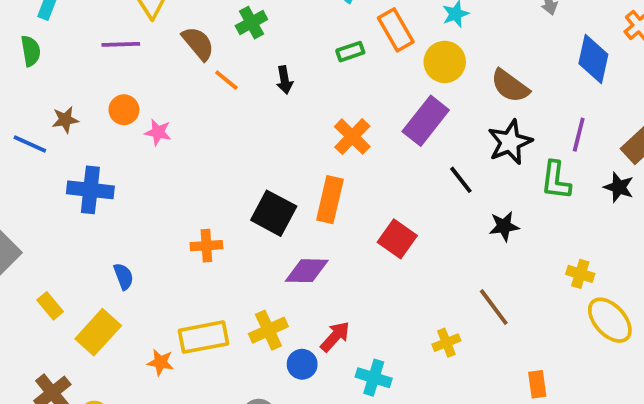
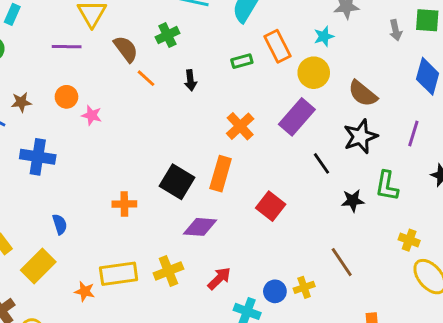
green L-shape: (556, 180) -> (387, 186), moved
blue circle: (302, 364) -> (275, 291), moved

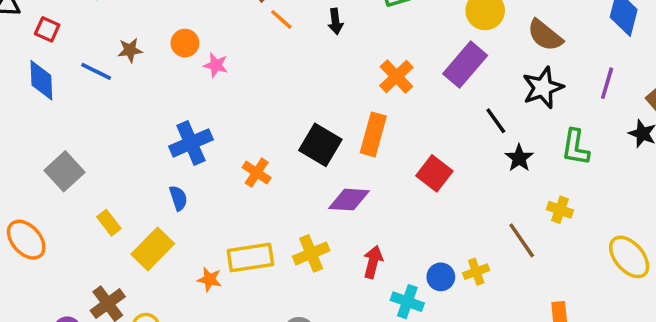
blue cross: (38, 157) -> (191, 143), moved, turned -32
black star: (353, 201) -> (519, 158), moved, turned -30
orange cross: (124, 204) -> (257, 173), turned 35
yellow cross: (409, 240) -> (560, 210), moved
red arrow: (219, 278) -> (373, 262), turned -30

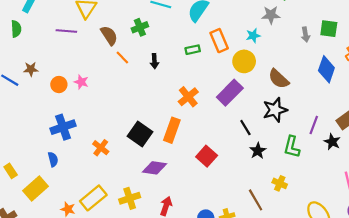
orange circle: (185, 43) -> (59, 85), moved
purple line: (607, 83) -> (314, 125), moved
yellow rectangle: (250, 258) -> (93, 198), turned -35

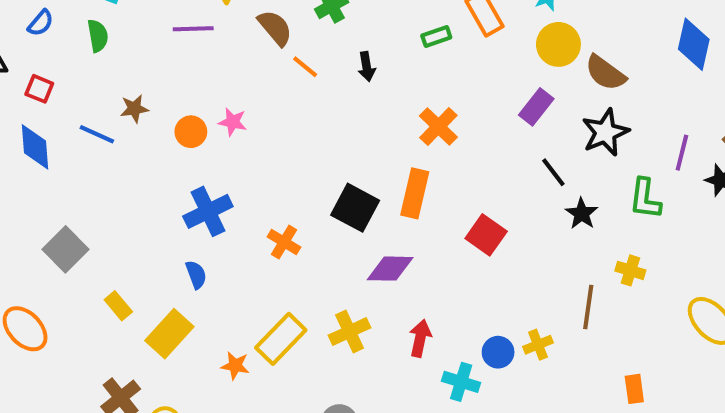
yellow circle: (244, 61) -> (558, 44), moved
purple rectangle: (230, 93) -> (536, 107), moved, size x0.7
brown line: (256, 200) -> (588, 307), turned 45

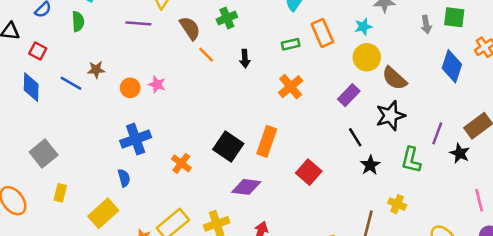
orange cross: (438, 127) -> (291, 87), moved
yellow rectangle: (118, 306) -> (60, 193), moved, turned 48

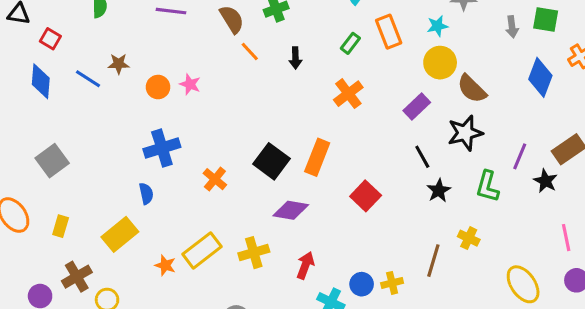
green rectangle: (291, 44) -> (350, 43), turned -42
yellow rectangle: (60, 193) -> (61, 226), moved

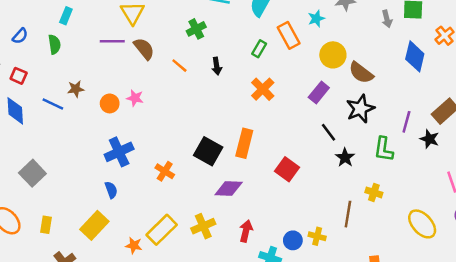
brown semicircle: (232, 19) -> (144, 49), moved
cyan star: (437, 26) -> (316, 19), moved
yellow cross: (392, 283) -> (317, 236), turned 35

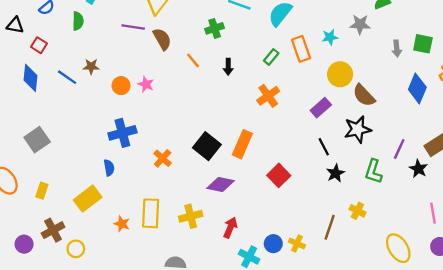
yellow rectangle: (162, 230) -> (151, 213), turned -52

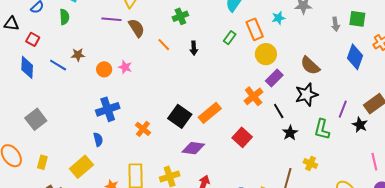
yellow circle: (340, 74) -> (266, 54), moved
orange cross: (268, 96) -> (254, 96), moved
orange rectangle: (242, 144) -> (210, 113), turned 30

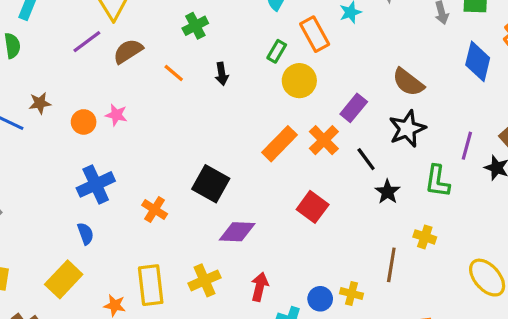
purple line: (111, 19) -> (87, 42), turned -36
brown semicircle: (137, 28) -> (128, 51), turned -84
yellow circle: (266, 54) -> (299, 81), moved
orange rectangle: (210, 113) -> (280, 144), moved

